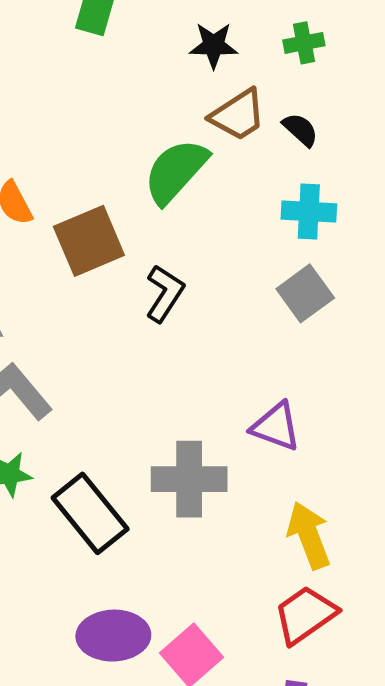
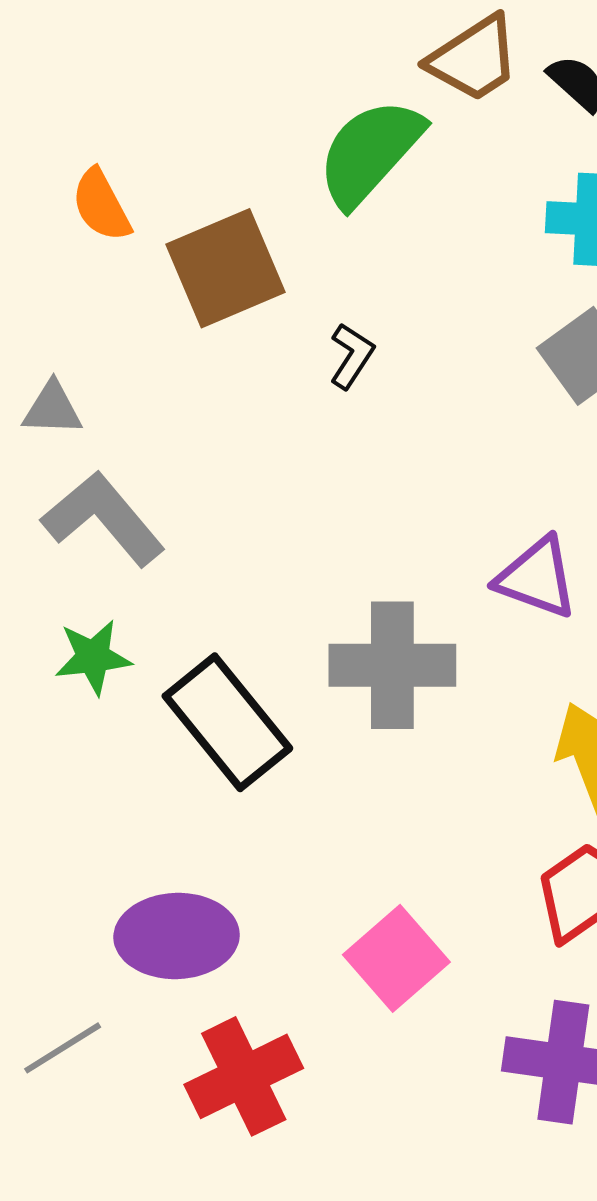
black L-shape: (165, 293) -> (352, 356), size x0.7
purple ellipse: (113, 636) -> (177, 936), moved

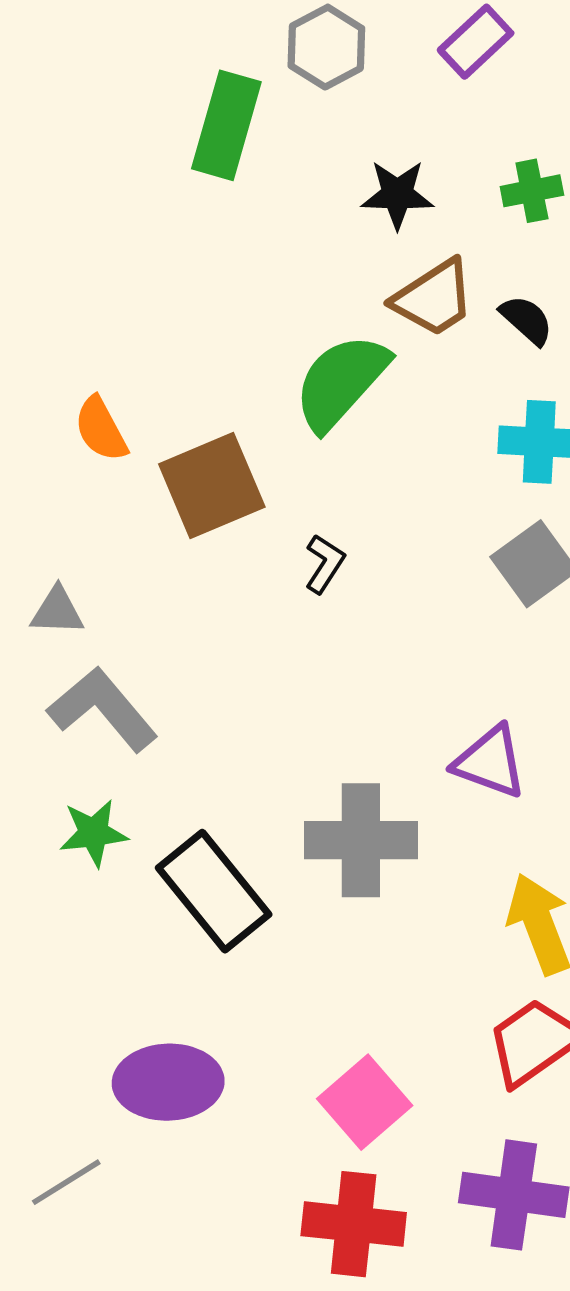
red cross: (244, 1076) -> (354, 1224), moved, turned 32

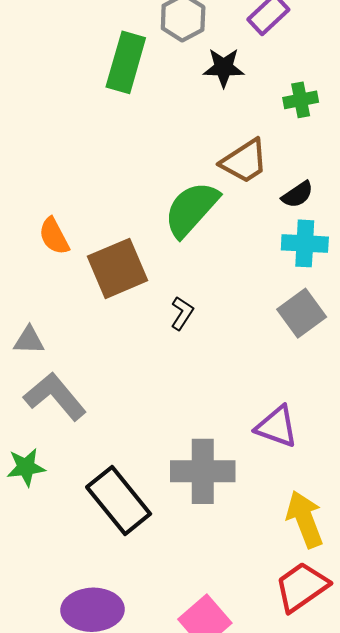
black star: (397, 194) -> (224, 68), moved
black semicircle: (527, 320) -> (298, 195), moved, turned 104
green star: (94, 833) -> (26, 467), moved

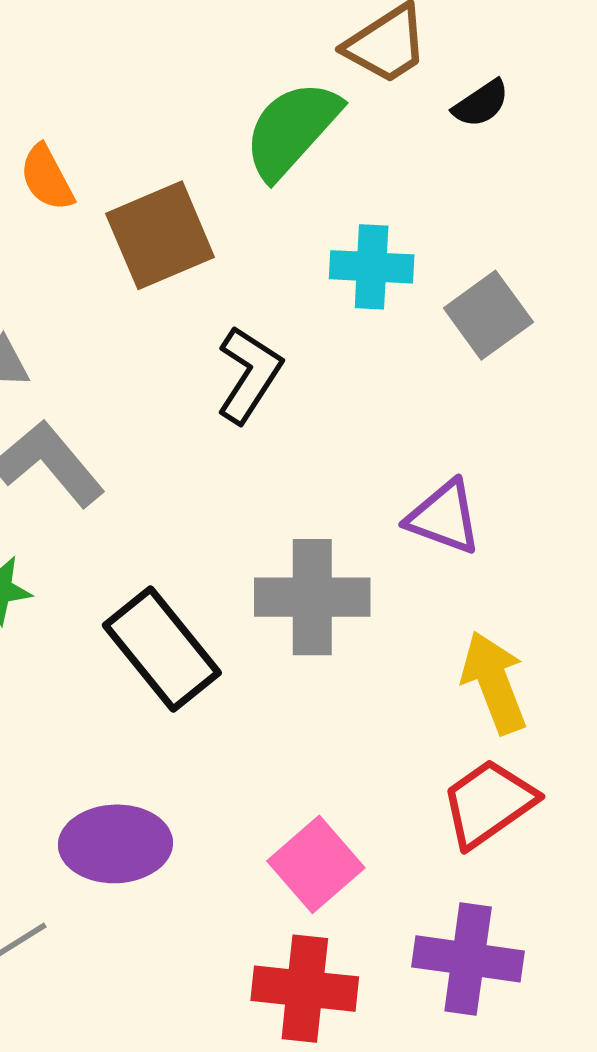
cyan cross: (305, 243) -> (372, 267), moved
black L-shape: (182, 313) -> (249, 374), moved, size x1.6

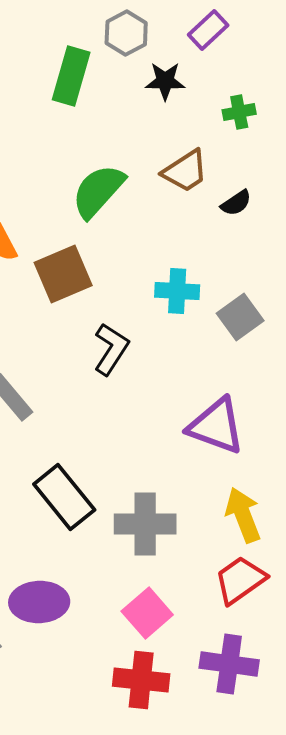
green semicircle: (292, 130) -> (98, 191), moved
purple triangle: (444, 517) -> (216, 426), size x1.4
gray cross: (312, 597) -> (145, 524), moved

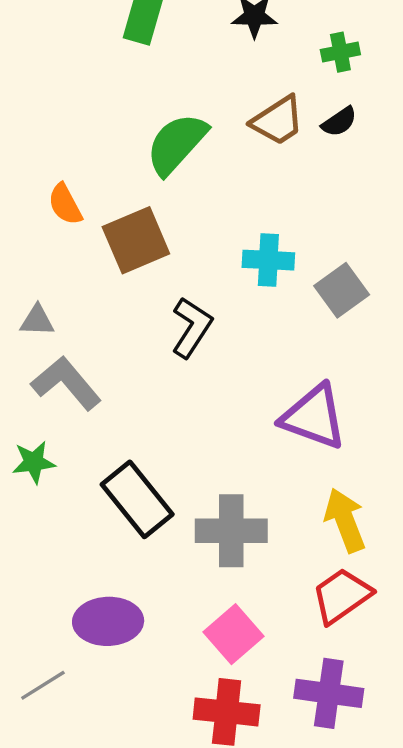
black semicircle: (236, 203) -> (339, 122), moved

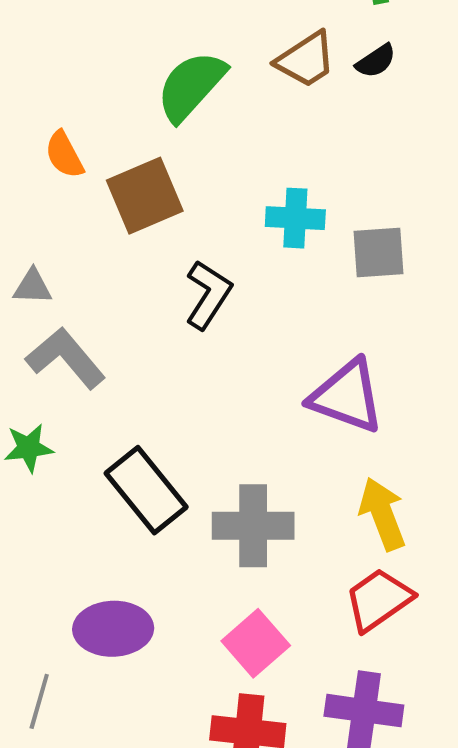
gray square: (342, 290) -> (379, 252), turned 32
gray line: (43, 685) -> (39, 701), turned -42

